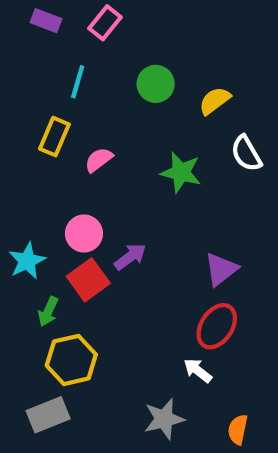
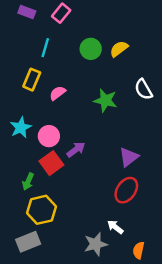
yellow semicircle: (215, 101) -> (119, 49), moved
cyan star: (27, 261) -> (21, 127), moved
white arrow: (198, 370) -> (115, 227), moved

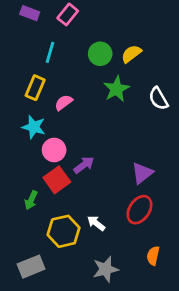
green star: (105, 100) -> (116, 89), moved, turned 30
cyan star: (21, 127) -> (34, 127), moved, turned -30
yellow hexagon: (42, 210) -> (64, 231), moved
white arrow: (115, 227) -> (96, 223), moved
orange semicircle: (139, 250) -> (153, 256), moved

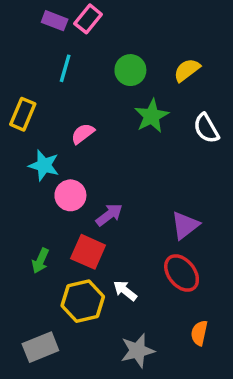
purple rectangle: (30, 13) -> (55, 21), moved
yellow semicircle: (131, 54) -> (187, 70), moved
yellow rectangle: (35, 88) -> (23, 114), moved
red square: (57, 180) -> (88, 252), moved, turned -30
red ellipse: (139, 210) -> (182, 273), turned -72

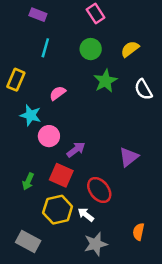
pink rectangle: (88, 19) -> (96, 13), moved, turned -72
red ellipse: (182, 273) -> (99, 190), moved
white arrow: (125, 291) -> (86, 215), moved
gray rectangle: (40, 347) -> (28, 242), turned 50

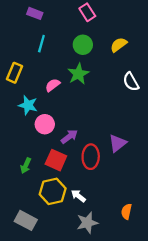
green star: (105, 81) -> (78, 74), moved
red ellipse: (99, 190) -> (91, 157), moved, turned 40

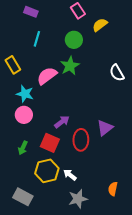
yellow semicircle: (119, 45) -> (100, 25), moved
yellow rectangle: (15, 73) -> (13, 65), turned -54
pink semicircle: (53, 85) -> (47, 76), size x1.5
pink circle: (45, 124) -> (24, 115), moved

